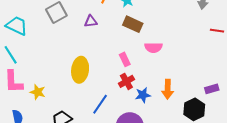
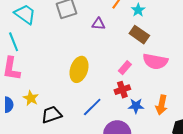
pink semicircle: (153, 48) -> (155, 61), size x1.4
pink rectangle: (125, 59) -> (125, 68), turned 56
yellow star: (38, 92) -> (31, 98), moved

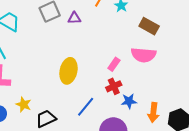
purple triangle: (98, 24) -> (74, 18), moved
brown rectangle: (139, 35) -> (149, 26), moved
orange arrow: (161, 105) -> (153, 112), moved

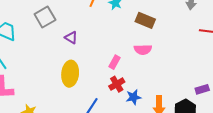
purple triangle: (74, 18) -> (71, 38), moved, turned 40
pink semicircle: (143, 55) -> (143, 50), size x0.7

